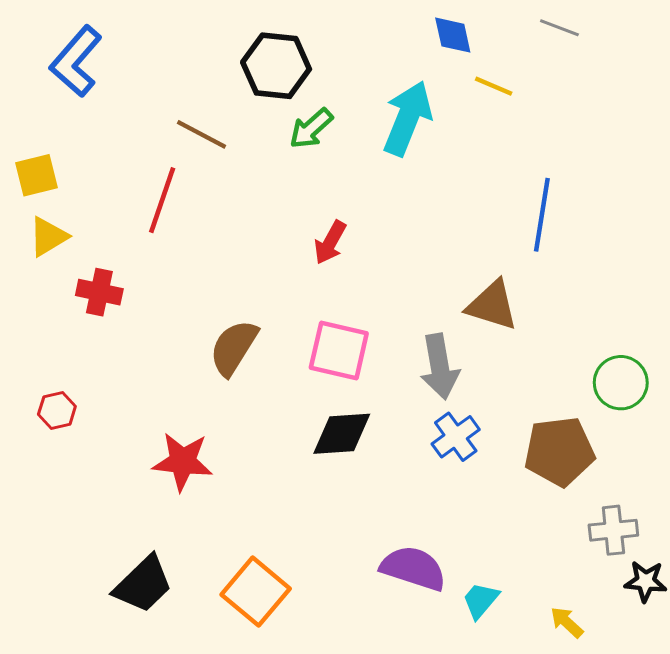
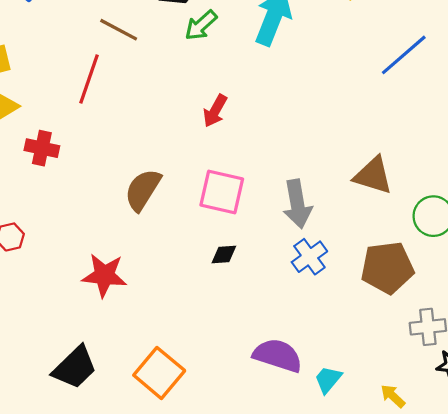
blue line: (542, 215) -> (404, 55), moved, turned 40
brown triangle: (492, 305) -> (373, 176), moved
black diamond: (342, 434) -> (224, 255), size x0.6

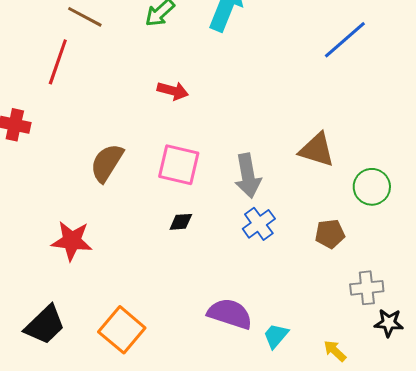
red arrow: (215, 111) -> (173, 91), turned -104
brown pentagon: (387, 268) -> (330, 234), size x0.6

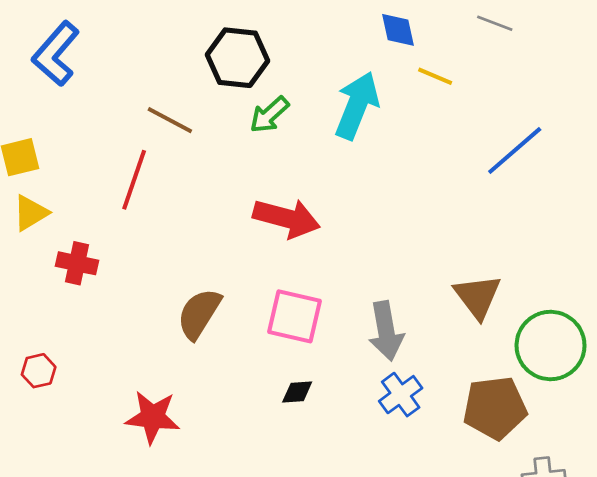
red arrow: (173, 91) -> (287, 218), size x1.6
brown triangle: (317, 150) -> (478, 296), turned 36
green circle: (372, 187) -> (551, 346), size x1.4
brown pentagon: (330, 234) -> (495, 408), size x1.6

